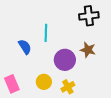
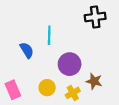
brown star: (88, 50) -> (94, 81), moved

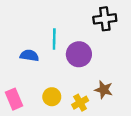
blue semicircle: (27, 50) -> (29, 55), turned -49
purple circle: (70, 64) -> (79, 54), moved

